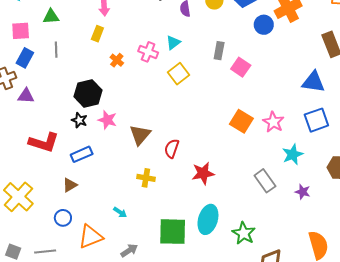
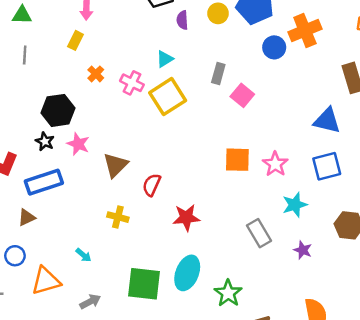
pink cross: (148, 52) -> (132, 83), moved
yellow square: (179, 74) -> (168, 97), size x1.4
orange square: (241, 121) -> (237, 160), turned -35
blue rectangle: (82, 154) -> (44, 182), size x1.4

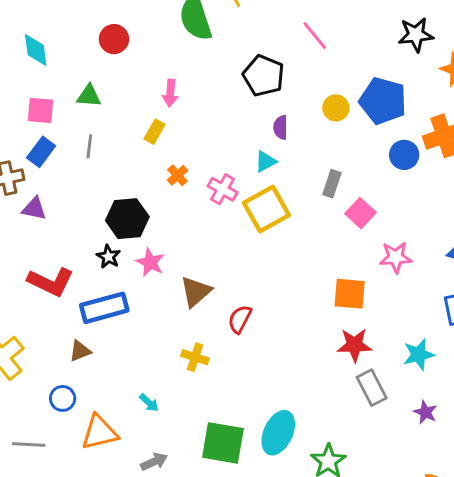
purple semicircle: (182, 20) -> (281, 127), moved
pink star: (275, 164) -> (396, 257), moved, turned 30
red star: (186, 218) -> (355, 345), moved

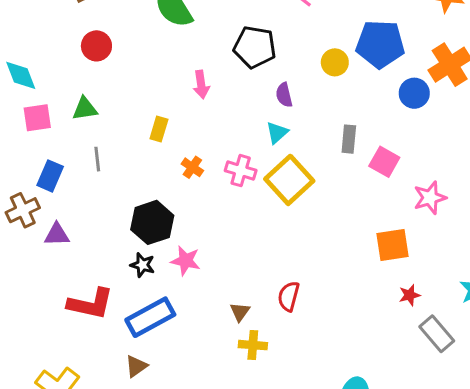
pink arrow: (170, 93) -> (201, 85), moved
pink square: (41, 110) -> (37, 118), moved
brown triangle: (196, 292) -> (240, 312), moved, size x0.6
red star: (355, 345) -> (410, 295), size x0.6

